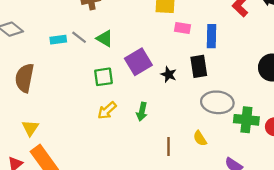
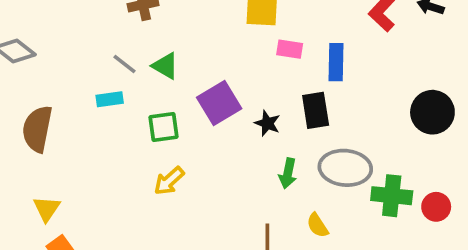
cyan rectangle: (58, 40) -> (110, 99), moved
green arrow: (142, 112) -> (288, 173), moved

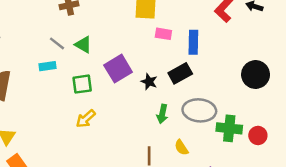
black rectangle: (316, 110) -> (180, 73), turned 70

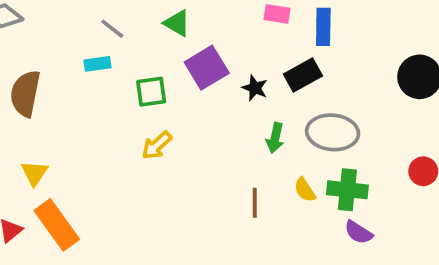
green triangle: (83, 45) -> (177, 23), moved
green cross: (229, 128) -> (347, 190), moved

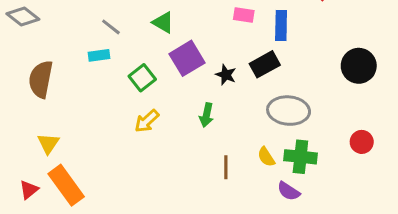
green square: (151, 92) -> (142, 78), turned -30
green arrow: (275, 138) -> (206, 115), moved
purple semicircle: (358, 232) -> (289, 191), moved

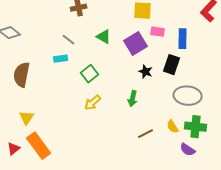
purple square: (187, 58) -> (136, 44), moved
black rectangle: (265, 64) -> (172, 65), turned -42
brown line: (226, 167) -> (146, 134), turned 63

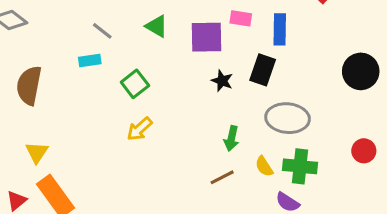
purple square: (136, 44) -> (207, 37), turned 30
green arrow: (133, 99) -> (231, 138), moved

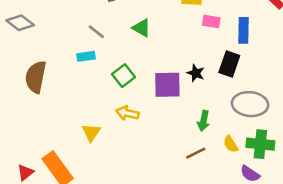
purple square: (207, 37) -> (167, 85), moved
yellow arrow: (140, 129) -> (127, 113), turned 55
yellow triangle: (37, 152) -> (91, 132), moved

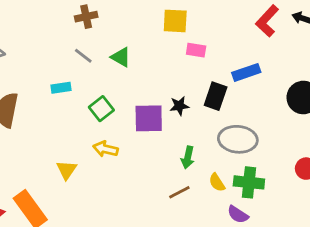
blue rectangle: (244, 30) -> (246, 72), moved, turned 70
gray line: (96, 32) -> (83, 56), moved
black star: (196, 73) -> (179, 106), turned -30

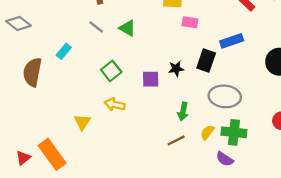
cyan rectangle: (61, 88) -> (64, 51), moved, turned -42
purple square: (149, 118) -> (151, 79), size x0.7
yellow semicircle: (217, 182) -> (207, 132), turned 70

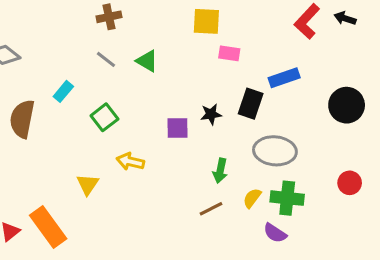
green square: (111, 71) -> (104, 117), moved

